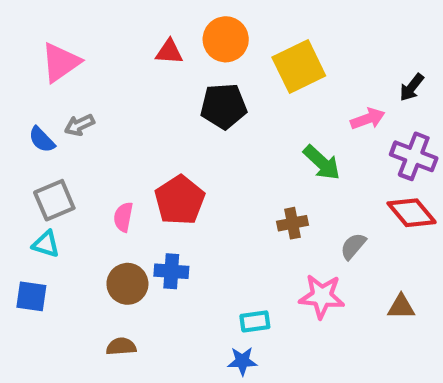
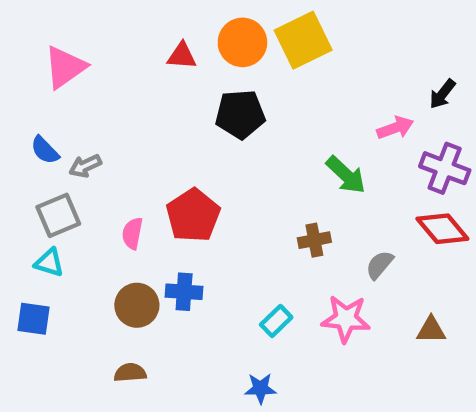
yellow square: (299, 66) -> (303, 40), moved
gray arrow: (79, 125) -> (85, 166), moved
cyan rectangle: (255, 321) -> (276, 321), moved, turned -36

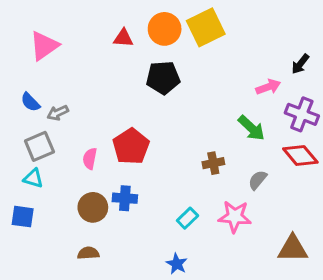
green arrow: (346, 175) -> (251, 128), moved
brown triangle: (431, 330) -> (293, 249), moved, size x1.5
blue star: (260, 388) -> (177, 264), turned 30

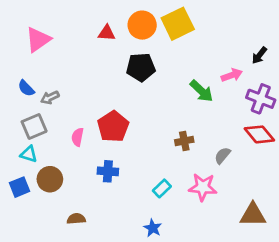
green arrow: (251, 128) -> (201, 91), moved
brown circle: (93, 207) -> (50, 179), moved
blue square: (23, 217) -> (20, 187), turned -30

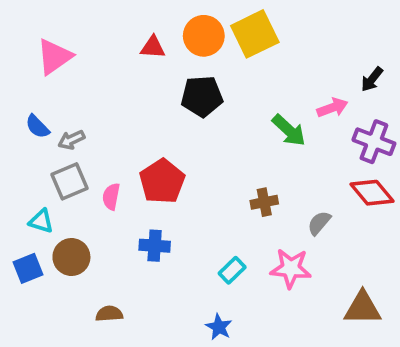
gray square: (34, 126) -> (70, 181), moved

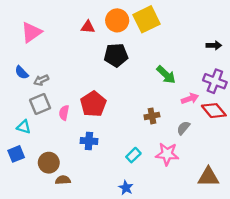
black arrow: (372, 79) -> (214, 45), turned -128
pink arrow: (332, 108) -> (190, 99), moved
brown circle: (71, 257) -> (49, 163), moved

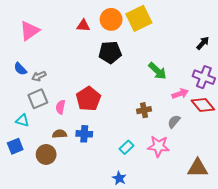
black arrow: (214, 45) -> (203, 43), turned -48
brown semicircle: (63, 180) -> (59, 134), moved

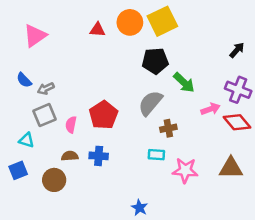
black pentagon: (110, 52) -> (155, 61), moved
gray semicircle: (174, 121) -> (150, 103), moved, size x1.6
cyan rectangle: (127, 147) -> (156, 155), moved, turned 48
brown triangle: (198, 168) -> (231, 168), moved

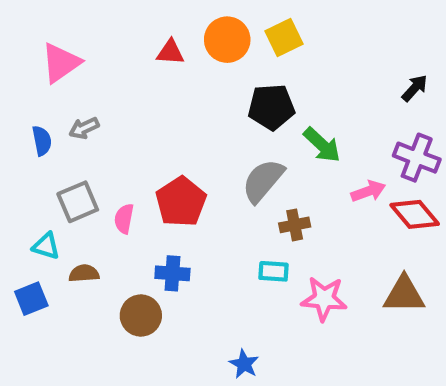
yellow square: (162, 21) -> (284, 38), size x0.7
blue semicircle: (24, 80) -> (42, 141), turned -147
gray arrow: (46, 89) -> (84, 128), moved
brown semicircle: (70, 156) -> (84, 273), moved
brown circle: (54, 180) -> (141, 316), moved

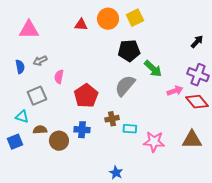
pink triangle: (61, 63) -> (29, 30), turned 35
pink semicircle: (124, 219) -> (59, 77), moved
brown cross: (295, 225) -> (112, 119), moved
brown circle: (141, 316) -> (59, 141), moved

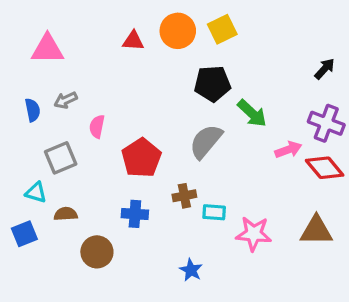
brown circle: (59, 141) -> (97, 252), moved
blue star: (116, 173) -> (191, 270), moved

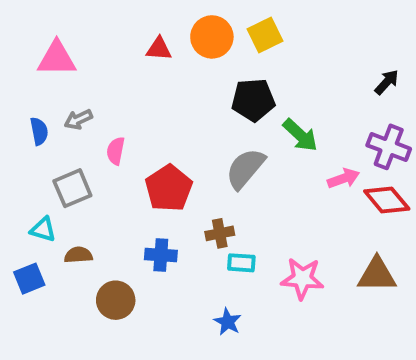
cyan rectangle: (214, 212) -> (241, 263), moved

